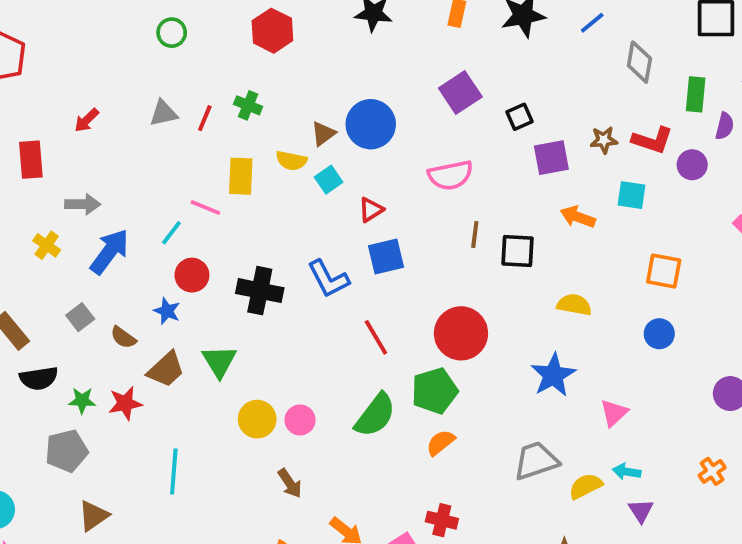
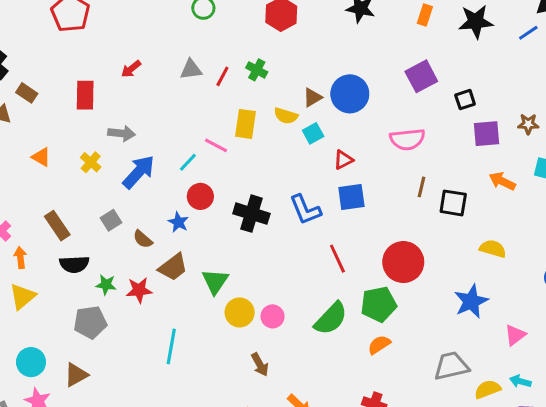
green triangle: (219, 361) -> (215, 281), moved
brown triangle: (93, 516) -> (76, 375), moved

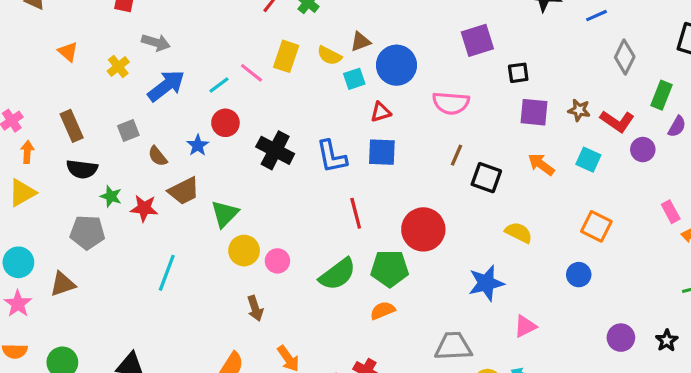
blue circle: (350, 94) -> (396, 65), moved

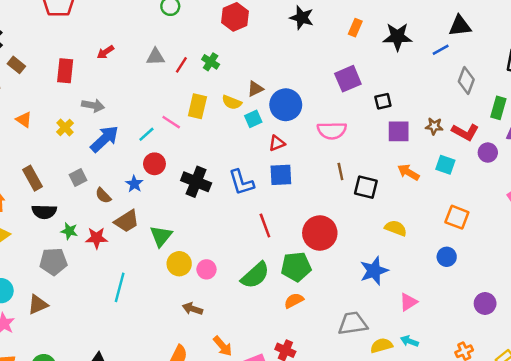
brown line: (457, 155) -> (340, 171), turned -30
brown arrow: (255, 308) -> (192, 309), turned 132

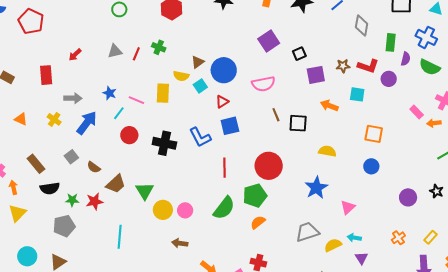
yellow rectangle: (197, 106) -> (163, 93), moved
blue star: (134, 184) -> (110, 93), moved
red line: (265, 225) -> (225, 168), turned 30

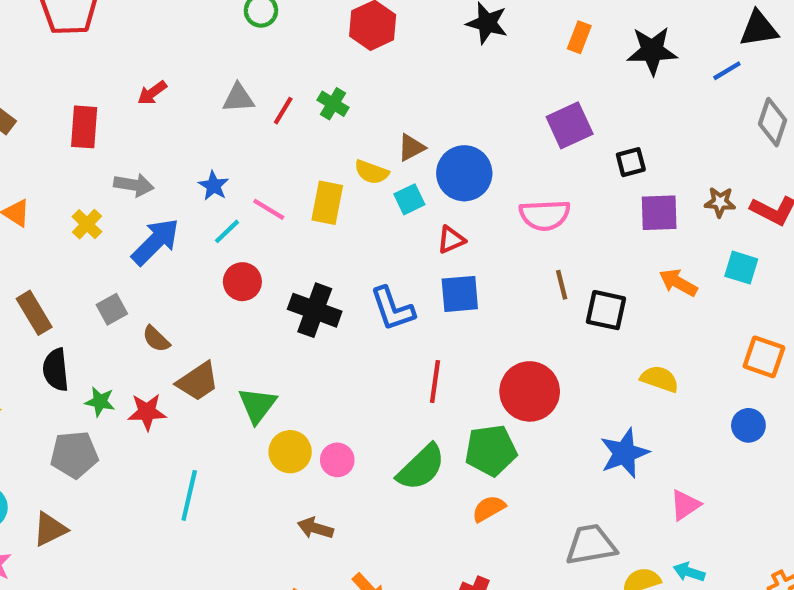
black semicircle: (50, 188) -> (56, 370), turned 84

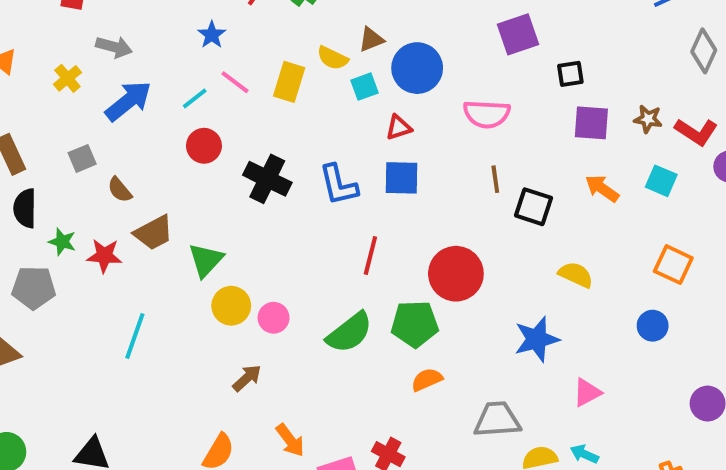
blue star: (214, 186) -> (212, 35), moved
orange semicircle: (489, 509) -> (427, 380), moved
brown arrow: (315, 528) -> (247, 378), turned 116

